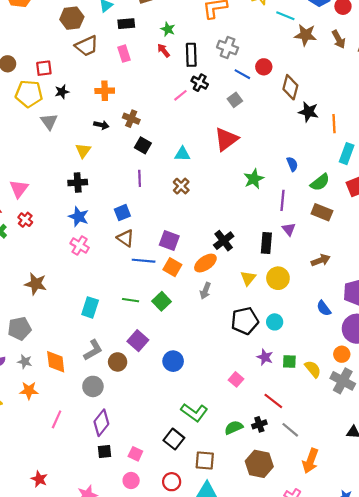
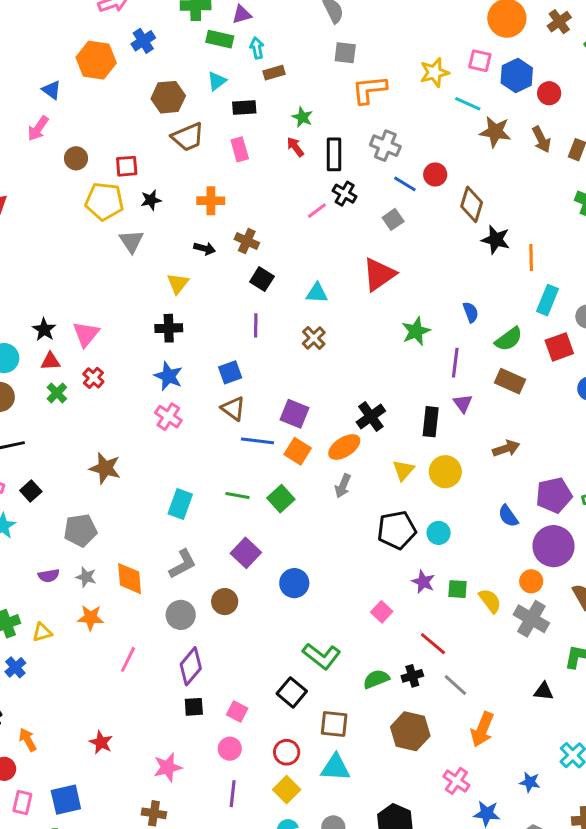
brown circle: (118, 362) -> (225, 602), moved

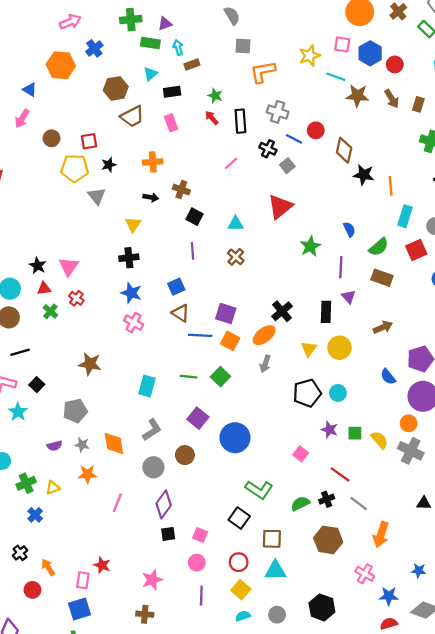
black cross: (345, 194) -> (268, 149), moved
blue circle: (294, 583) -> (235, 438), size x1.4
pink rectangle: (22, 803) -> (83, 580), moved

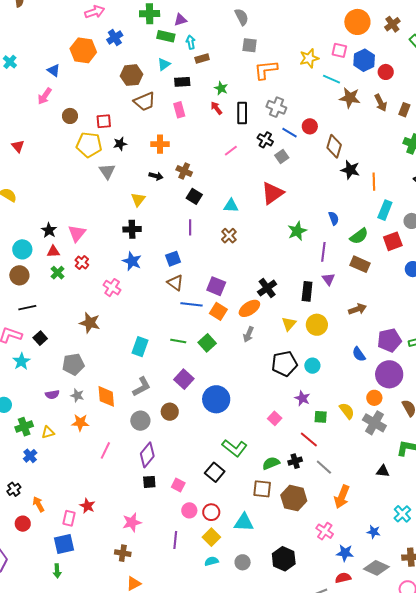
pink cross: (134, 323) -> (112, 288), moved
green square: (355, 433) -> (321, 417), moved
brown square: (272, 539) -> (262, 489), moved
pink circle: (197, 563) -> (189, 510), moved

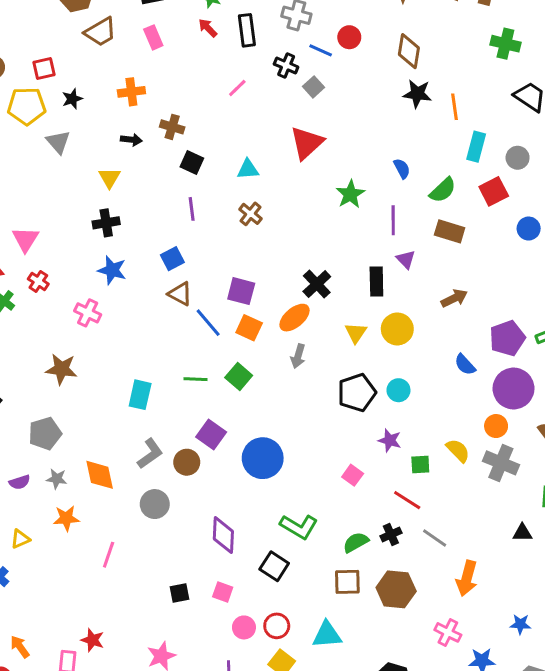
brown diamond: (334, 146) -> (409, 51), moved
blue line: (191, 304) -> (208, 323), turned 50
brown circle: (170, 412) -> (187, 462), moved
purple diamond: (147, 455) -> (223, 535), moved, turned -30

